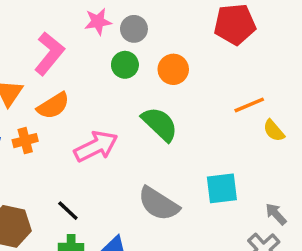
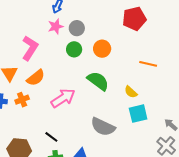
orange line: (249, 105) -> (148, 64), turned 42
yellow semicircle: (274, 131) -> (131, 92), moved

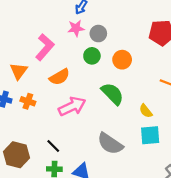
orange semicircle: (36, 78) -> (60, 77), moved
orange cross: (22, 100) -> (28, 101), turned 32

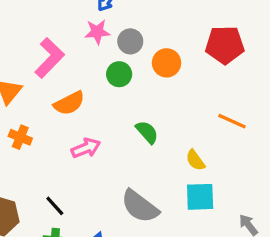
orange circle: (122, 60) -> (167, 63), moved
green semicircle: (112, 94) -> (147, 132), size x0.7
pink arrow: (72, 106) -> (86, 148), size x0.7

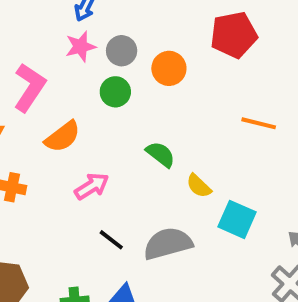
yellow semicircle: (195, 160) -> (199, 186), moved
cyan square: (200, 197) -> (237, 219), turned 36
black line: (55, 206) -> (111, 240), moved
gray semicircle: (140, 206) -> (168, 244), turned 138

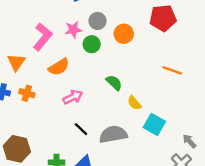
pink star: (81, 46) -> (73, 30), moved

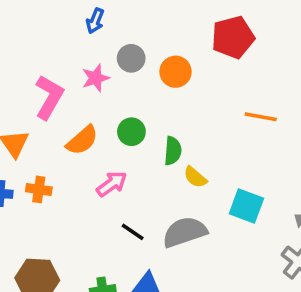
green circle: (92, 44) -> (131, 132), moved
green semicircle: (114, 83) -> (173, 151), turned 60
yellow semicircle: (134, 103) -> (195, 177), moved

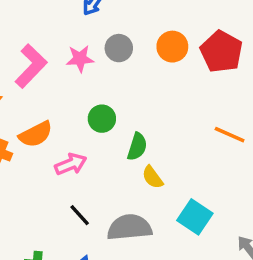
red pentagon: (233, 37) -> (221, 52), turned 30
orange circle: (176, 72) -> (172, 47), moved
orange semicircle: (82, 140) -> (36, 134), moved

